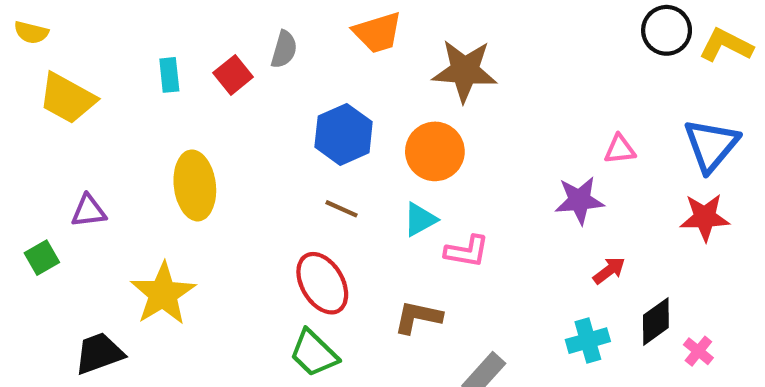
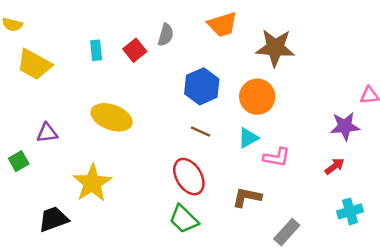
yellow ellipse: (195, 185) -> (112, 117), turned -63
red arrow: (609, 270) -> (335, 166), moved

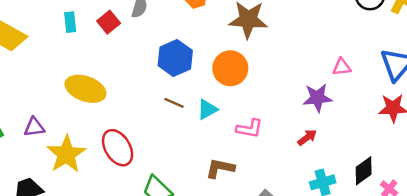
purple triangle: (47, 133) -> (34, 127), moved
cyan triangle: (248, 138) -> (207, 109), moved
red ellipse: (189, 177) -> (118, 148), moved

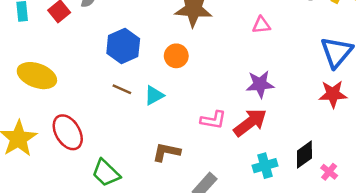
pink triangle: (342, 67) -> (261, 25), moved
orange circle: (230, 68) -> (176, 56), size x0.7
pink L-shape: (250, 129) -> (213, 120), moved
red arrow: (307, 137) -> (250, 122), size x1.8

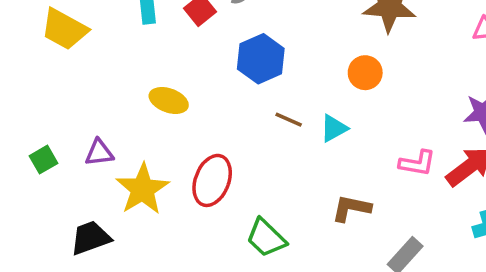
blue hexagon: (123, 46) -> (261, 59), moved
yellow ellipse: (37, 76) -> (169, 100), size x0.7
red ellipse: (68, 132) -> (212, 180), turned 52

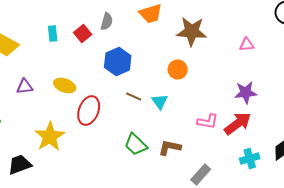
cyan triangle: (334, 128) -> (160, 102), turned -36
purple triangle: (99, 153) -> (25, 86), moved
red ellipse: (212, 180) -> (89, 110), moved
green trapezoid: (266, 238) -> (136, 144), moved

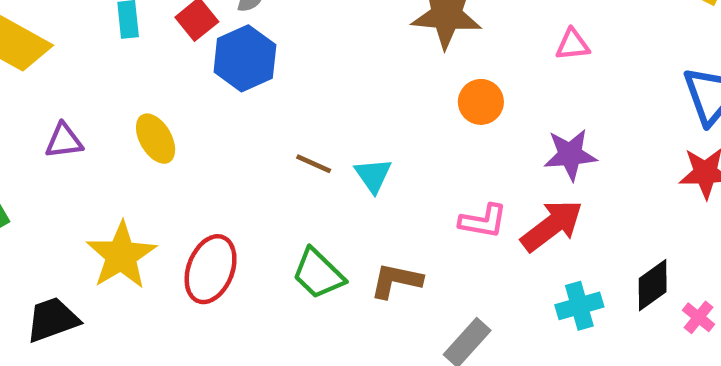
blue hexagon: (118, 62) -> (245, 58), moved
orange circle: (178, 70) -> (481, 102), moved
yellow ellipse: (65, 86) -> (156, 139), turned 40
red ellipse: (89, 110) -> (211, 269), moved

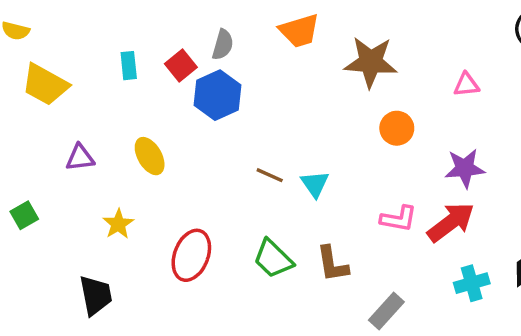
yellow star: (121, 255) -> (118, 224), moved, size x0.6
brown L-shape: (396, 281) -> (332, 264), turned -111
black trapezoid: (52, 320) -> (96, 295), moved, turned 99

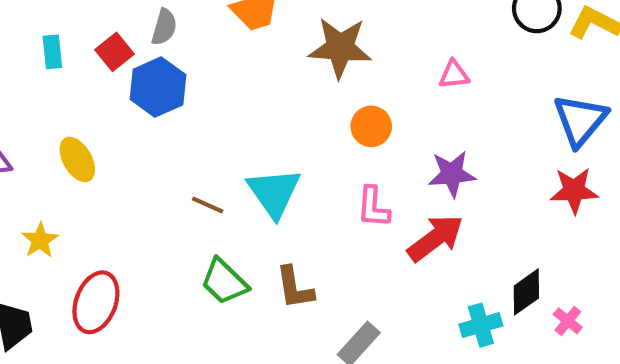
brown line: (270, 175) -> (208, 205), moved
cyan triangle: (315, 184) -> (274, 193), size x1.6
pink L-shape: (399, 219) -> (373, 207), moved, turned 84
red ellipse: (191, 255) -> (96, 302), moved
cyan cross: (472, 283) -> (481, 325), moved

